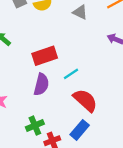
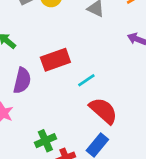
purple semicircle: (41, 84) -> (22, 81), moved

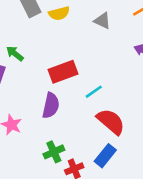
purple semicircle: (22, 81) -> (51, 106), moved

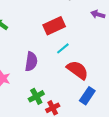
red rectangle: (63, 72) -> (54, 26), moved
blue rectangle: (105, 156) -> (87, 96), moved

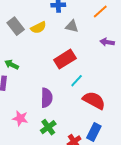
green cross: (36, 96) -> (48, 127), moved
blue rectangle: (87, 96) -> (94, 132), moved

